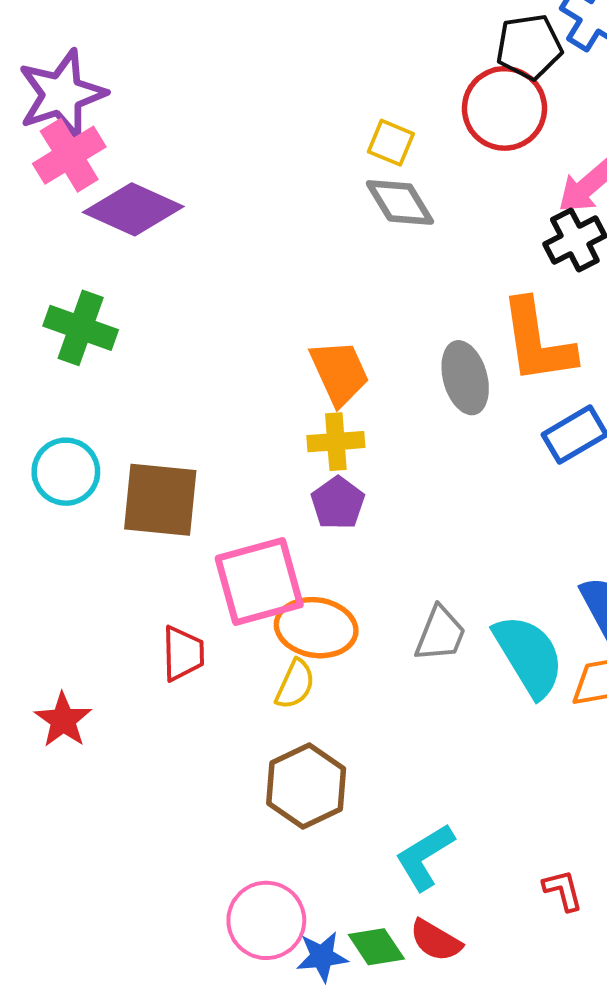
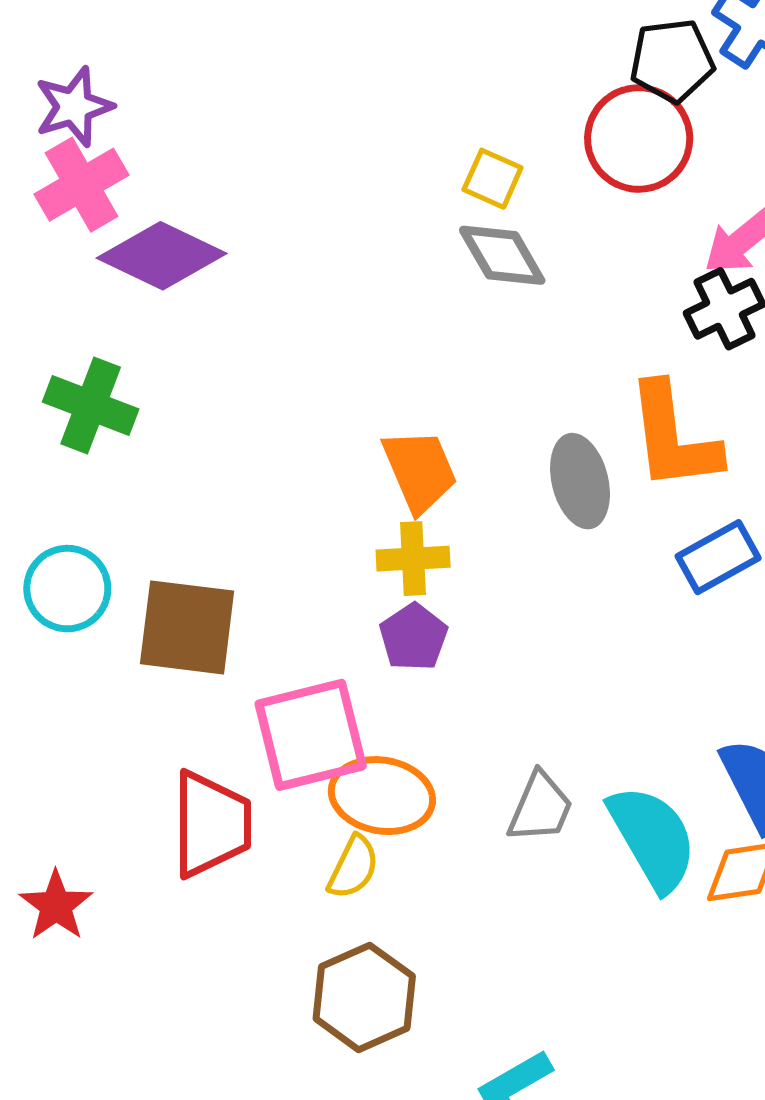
purple star: (62, 94) -> (74, 107), size x0.7
red trapezoid: (183, 653) -> (211, 824), size x1.5

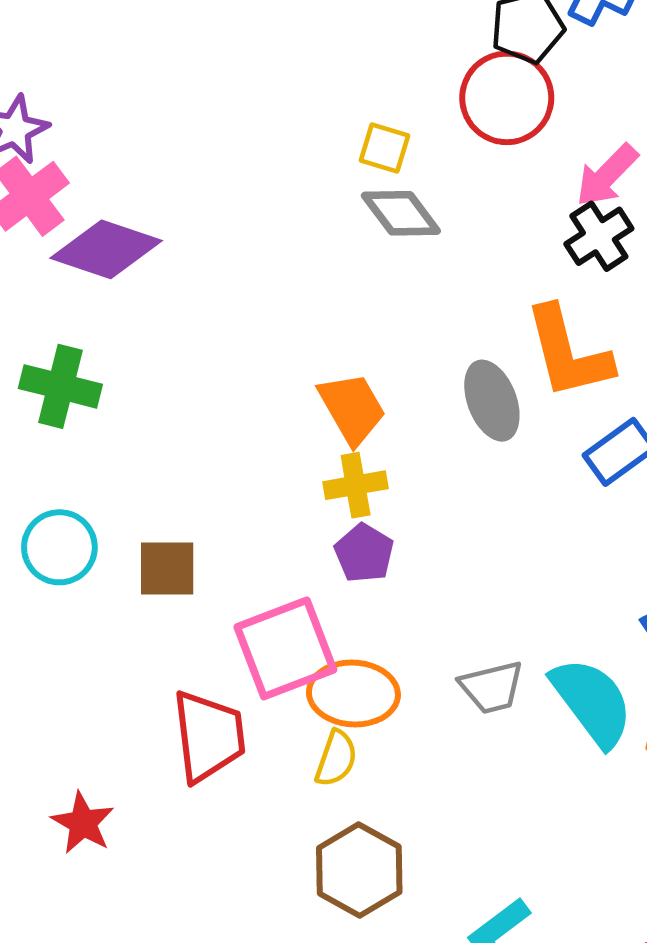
brown square: (187, 627) -> (167, 568), size x0.7
gray trapezoid: (540, 807) -> (492, 687), turned 60

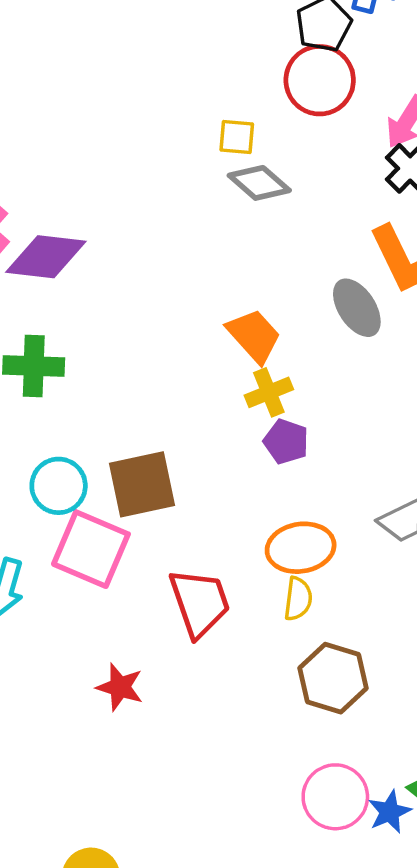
brown square: (167, 568) -> (142, 484), size x1.4
pink square: (285, 648) -> (91, 549), moved, turned -34

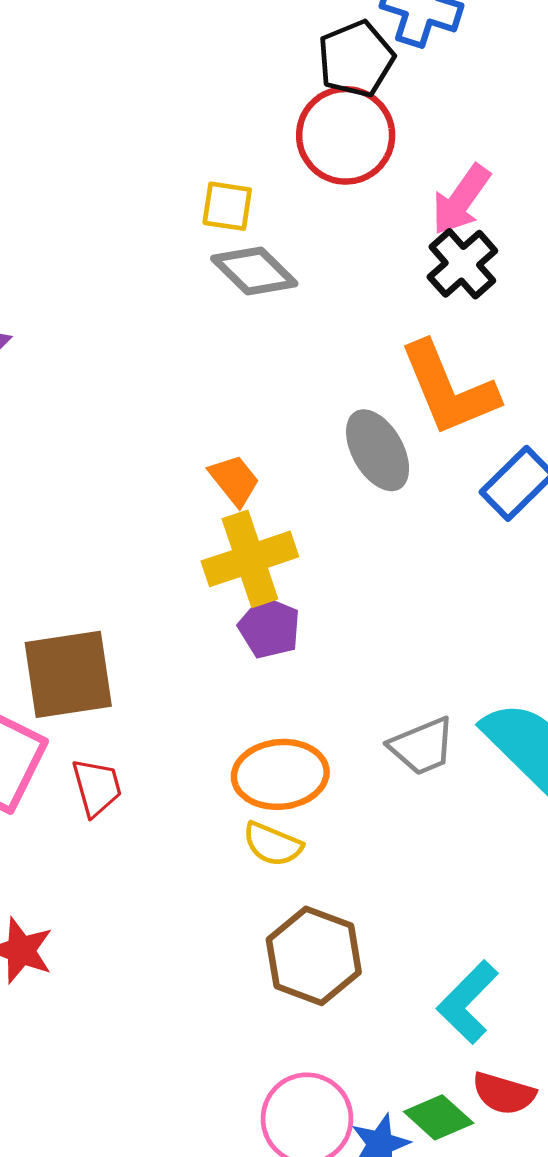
orange trapezoid: (254, 336) -> (234, 480), size x0.7
yellow cross: (269, 392) -> (250, 559), size x1.4
yellow semicircle: (298, 599) -> (273, 844), turned 102
red trapezoid: (200, 603) -> (97, 787), moved, size x0.6

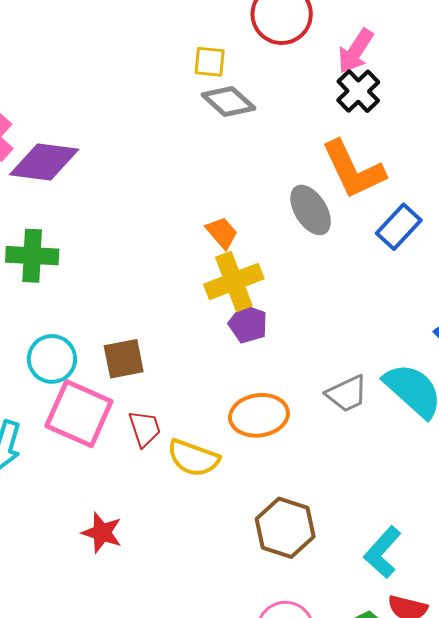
brown square: (68, 674) -> (124, 359), size x0.7
yellow semicircle: (273, 844) -> (193, 458), moved, size x1.4

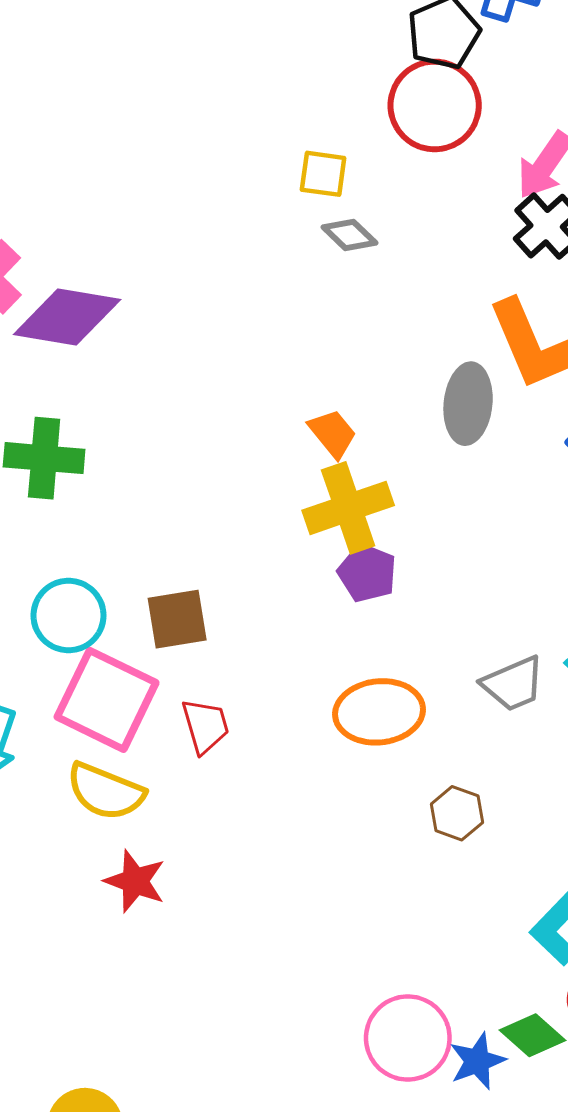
gray diamond: (228, 101) -> (349, 235), size x0.7
gray ellipse: (311, 210) -> (468, 404), turned 36
yellow semicircle: (193, 458) -> (106, 791), moved
brown hexagon: (285, 528) -> (457, 813), moved, size x0.6

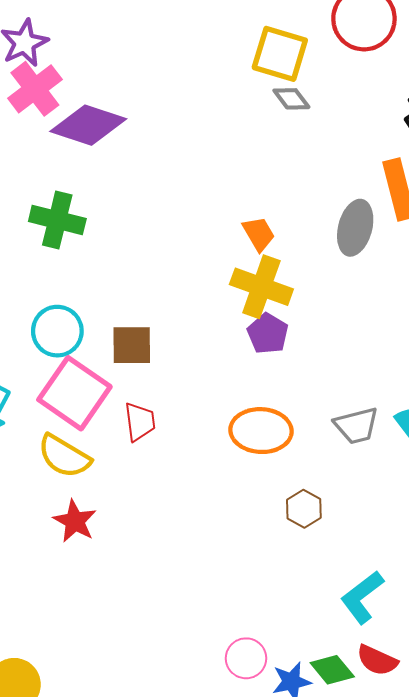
yellow square: (323, 174) -> (280, 54), size x1.6
yellow cross: (348, 508) -> (261, 287), turned 30
pink circle: (408, 1038) -> (246, 658), size x0.7

